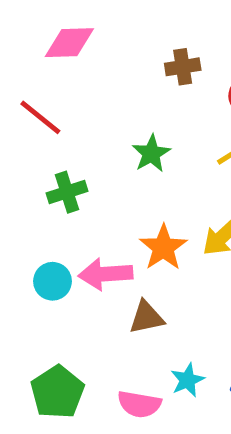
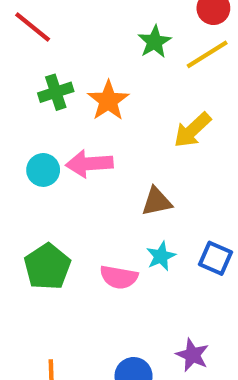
green star: (151, 154) -> (155, 42), moved
orange star: (163, 248) -> (108, 101), moved
brown triangle: (146, 317) -> (157, 202), moved

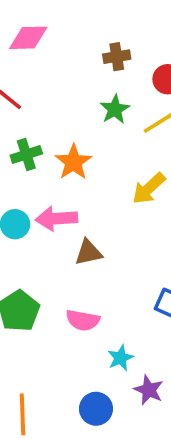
brown triangle: (157, 202) -> (88, 252), moved
cyan star: (161, 256) -> (120, 358), moved

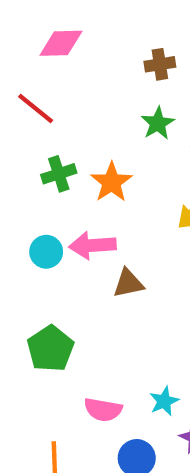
pink semicircle: (83, 320) -> (103, 410), moved

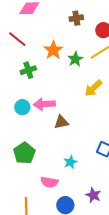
green star: (158, 123) -> (75, 59), moved
orange star: (111, 182) -> (53, 50), moved
cyan star: (164, 401) -> (70, 162), moved

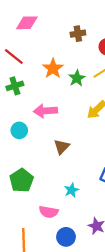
green cross: (28, 70) -> (15, 86), moved
pink arrow: (44, 104) -> (45, 111), moved
brown triangle: (61, 122) -> (62, 147), turned -35

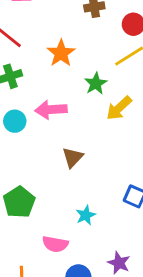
green star: (77, 78) -> (96, 84), moved
cyan circle: (19, 130) -> (15, 121), moved

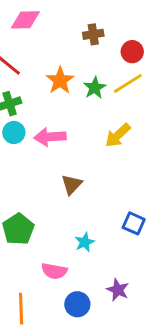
green star: (96, 84) -> (95, 88), moved
cyan circle: (15, 121) -> (14, 132), moved

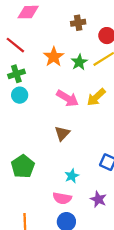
pink arrow: (50, 137) -> (67, 98), moved, turned -145
pink semicircle: (54, 271) -> (62, 198), moved
purple star: (118, 290) -> (98, 199), moved

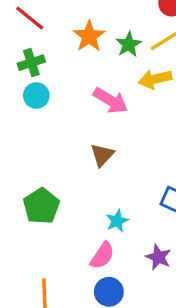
yellow arrow: (96, 97) -> (155, 79), moved, turned 30
pink semicircle: (62, 198) -> (102, 256), turned -66

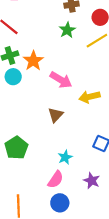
orange star: (89, 36) -> (33, 61), moved
green star: (129, 44) -> (67, 30), moved
yellow arrow: (155, 79) -> (90, 97), moved

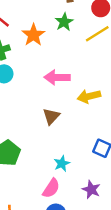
orange star: (33, 61) -> (33, 35), moved
pink arrow: (61, 80) -> (57, 77), turned 150

